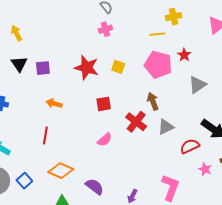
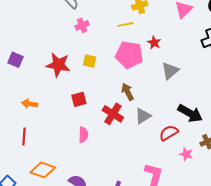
pink cross: (105, 29) -> (82, 25), moved
purple square: (43, 68) -> (16, 60), moved, turned 35
pink semicircle: (105, 140) -> (83, 135), turned -42

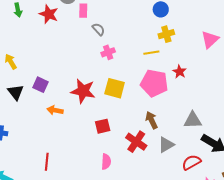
yellow square: (90, 61) -> (115, 88), size x1.5
gray triangle: (170, 71) -> (193, 120), moved, turned 36
orange arrow: (29, 104) -> (55, 110), moved

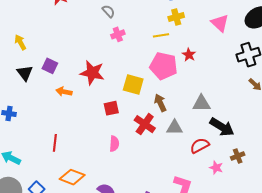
pink triangle: (210, 40) -> (220, 23), turned -36
yellow square: (115, 88) -> (133, 85), moved
gray triangle: (166, 145) -> (174, 128), turned 30

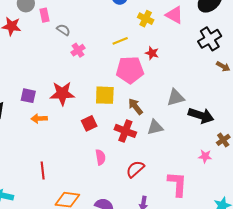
yellow cross: (176, 17) -> (146, 19), moved, turned -35
purple square: (50, 66) -> (28, 96), moved
red semicircle: (200, 146) -> (135, 169), moved

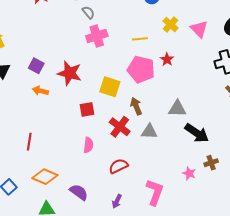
pink cross: (78, 50) -> (97, 36), size x1.5

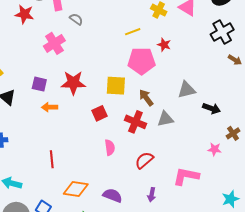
pink cross: (97, 36) -> (54, 43), moved
black arrow: (197, 133) -> (211, 108), size x0.7
pink L-shape: (155, 192) -> (186, 176), turned -84

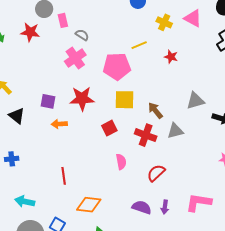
pink cross: (54, 43) -> (75, 58), moved
pink pentagon: (142, 61) -> (117, 66), moved
pink L-shape: (186, 176) -> (199, 202), moved
purple semicircle: (113, 195) -> (142, 207), moved

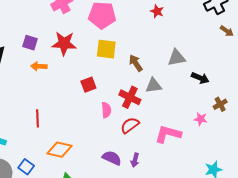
red square: (109, 128) -> (88, 85), moved
red cross: (146, 135) -> (130, 97), moved
pink semicircle: (121, 162) -> (106, 110), moved
pink L-shape: (199, 202) -> (168, 134), moved

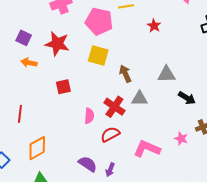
red square: (88, 85) -> (63, 87), moved
orange diamond: (60, 150) -> (37, 148), turned -50

